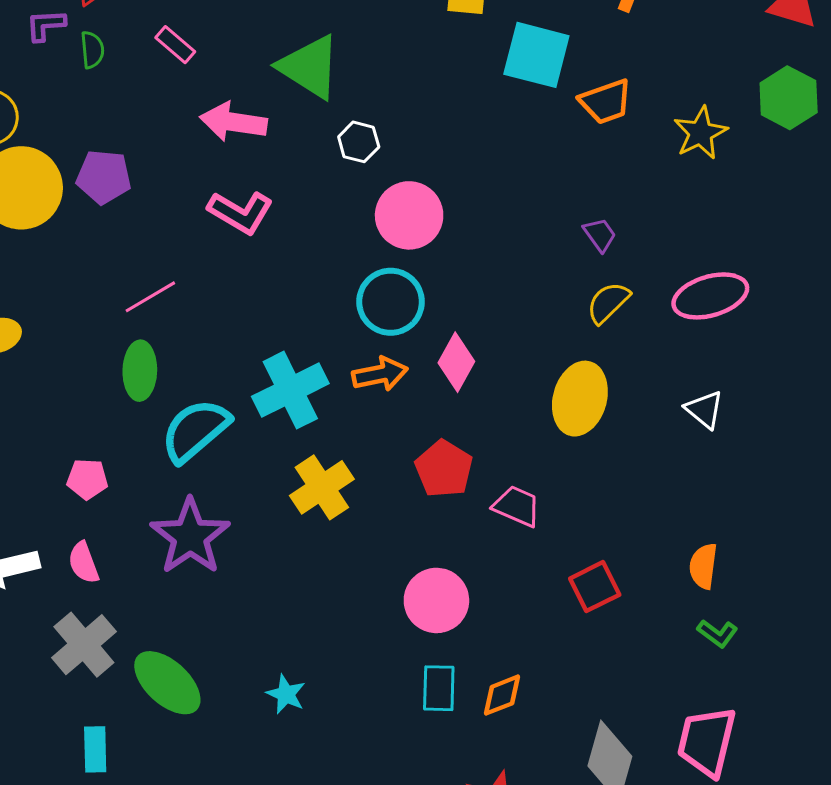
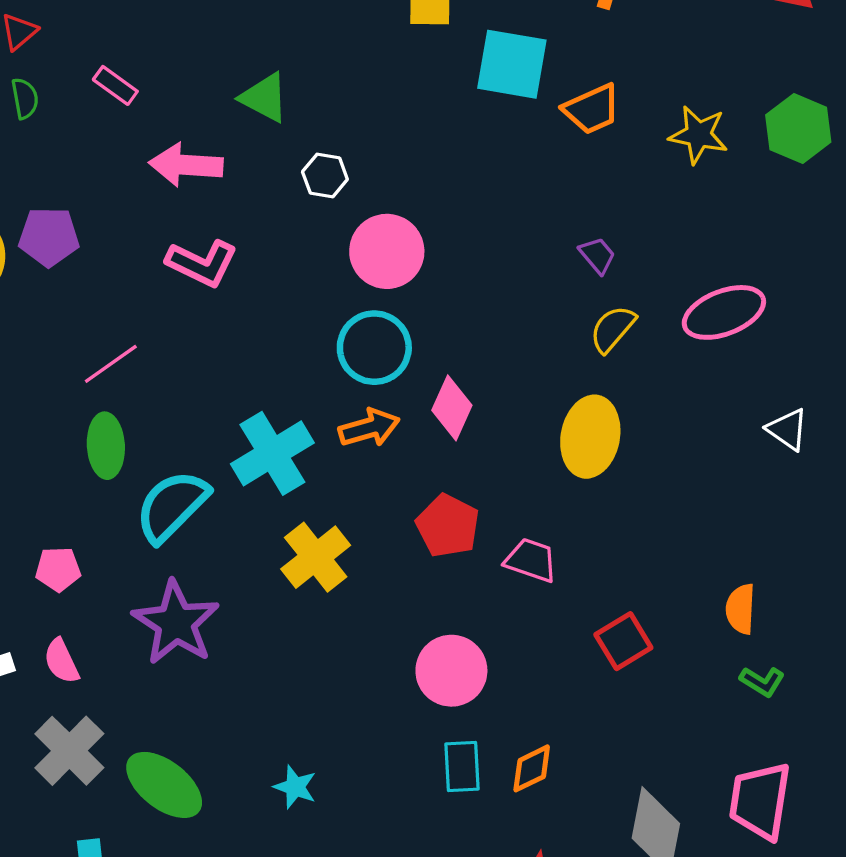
green triangle: (310, 67) -> (264, 98), size x0.7
green hexagon: (789, 98) -> (798, 129), moved
yellow star: (700, 133) -> (698, 135), turned -30
white triangle: (704, 410) -> (788, 429), moved

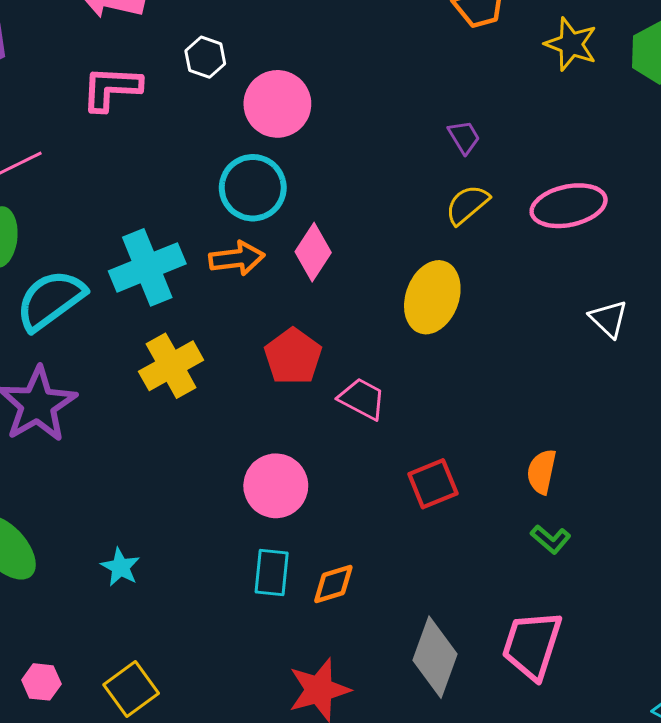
white hexagon: (325, 175) -> (205, 57), moved
pink L-shape: (202, 263) -> (111, 88), turned 148

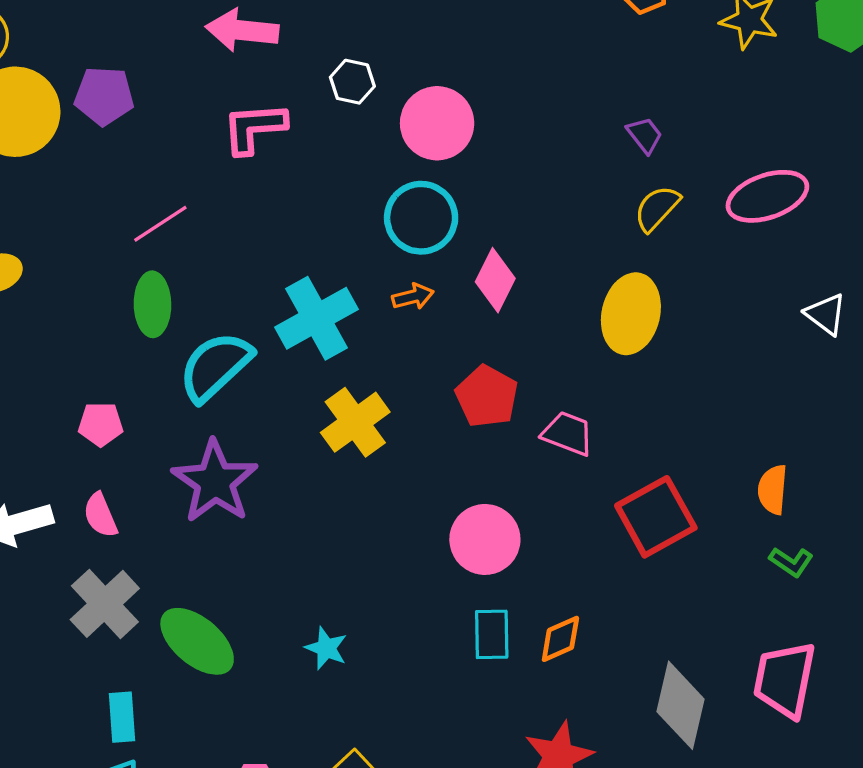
orange arrow: (237, 258) -> (413, 297), size x0.7
red square: (433, 484) -> (656, 517), size x1.4

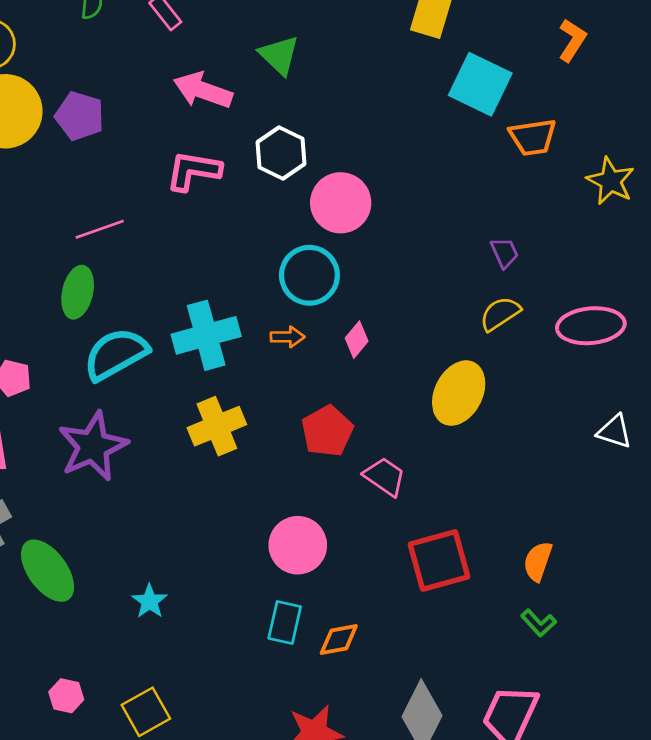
white hexagon: (352, 82) -> (281, 153), size x1.4
pink diamond: (495, 280) -> (357, 340), size x0.7
white triangle: (826, 314) -> (615, 431), turned -33

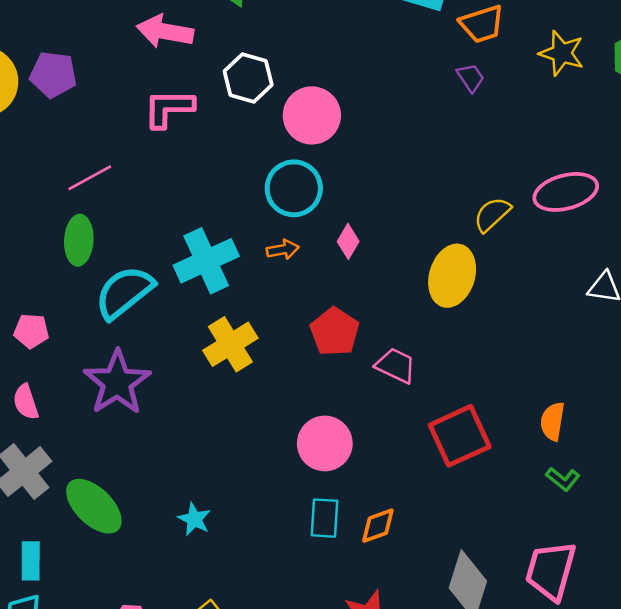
purple trapezoid: (505, 253) -> (471, 78), moved
yellow semicircle: (500, 314) -> (492, 214), moved

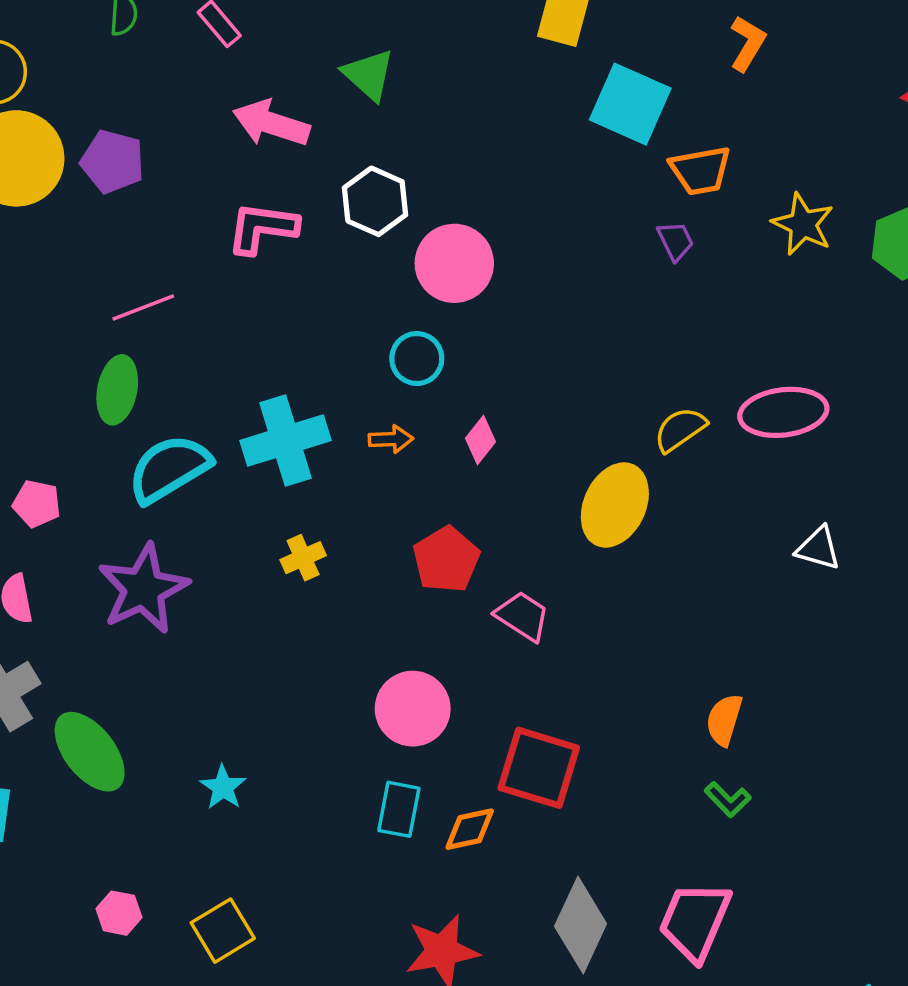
cyan circle: (294, 188) -> (417, 359), size x0.7
yellow cross: (230, 344) -> (303, 558), size x0.6
red square: (460, 436) -> (539, 768), moved, turned 34

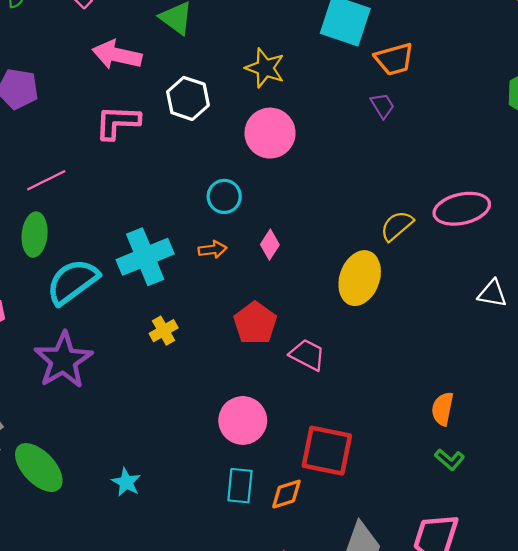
yellow star: (803, 224) -> (265, 68), moved
pink circle: (454, 263) -> (270, 133), moved

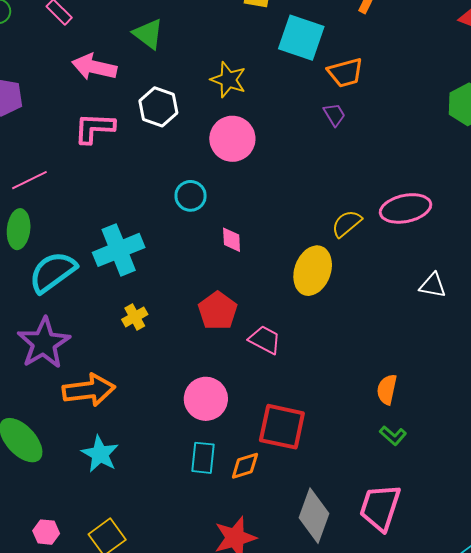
pink diamond: (270, 245) -> (232, 240), turned -36
orange arrow: (213, 250) -> (89, 390), moved, size x2.0
cyan star: (126, 482) -> (100, 454), size x1.4

